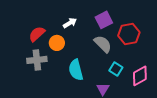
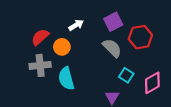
cyan semicircle: (76, 70) -> (66, 79), moved

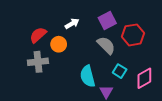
cyan semicircle: (66, 79) -> (88, 76), moved

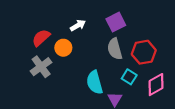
red hexagon: (133, 35) -> (144, 52), moved
gray semicircle: (106, 45) -> (115, 49), turned -150
gray cross: (38, 62) -> (41, 67), turned -30

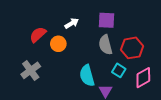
purple square: (116, 22) -> (106, 20), turned 30
gray cross: (41, 67) -> (31, 70), moved

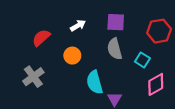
orange circle: (58, 44) -> (72, 56), moved
red hexagon: (132, 48) -> (159, 31), moved
cyan square: (119, 70) -> (142, 60), moved

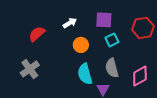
gray semicircle: (115, 49) -> (112, 68), moved
orange circle: (72, 56) -> (81, 45), moved
cyan square: (142, 60) -> (112, 40), moved, turned 32

